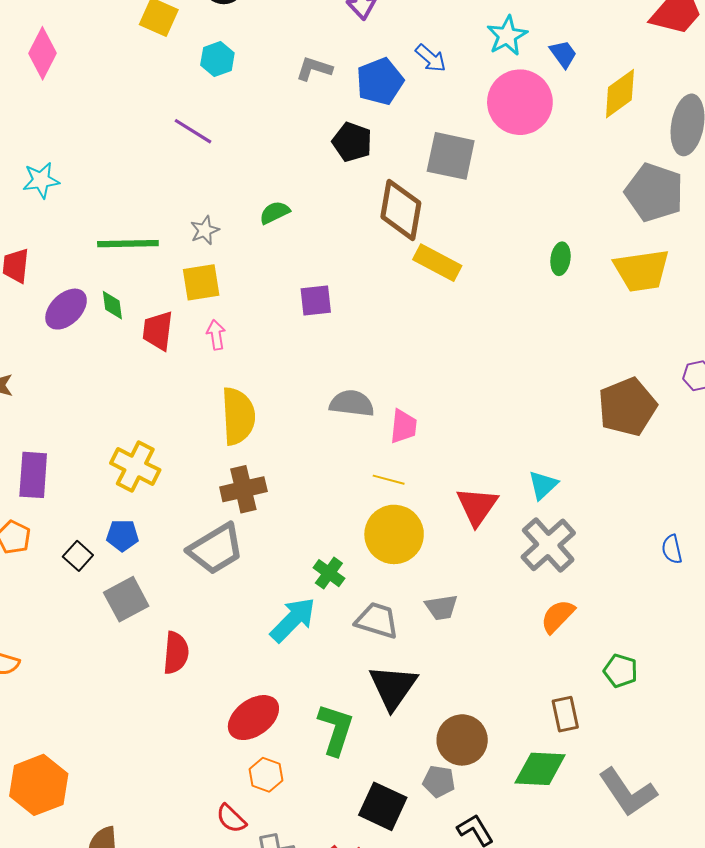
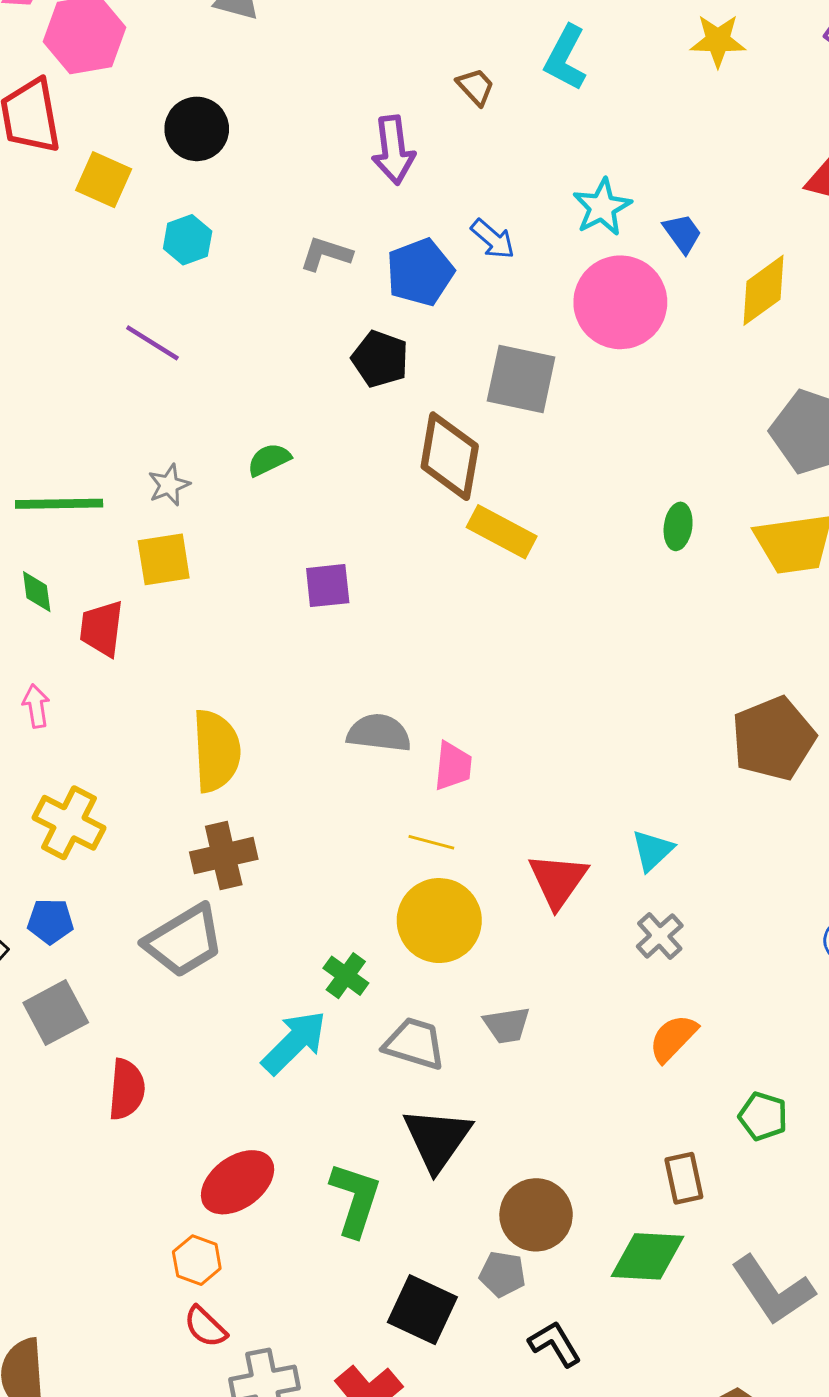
pink arrow: (216, 335) -> (36, 706), moved
gray cross: (548, 545) -> (660, 936), size x0.6
orange hexagon: (266, 775) -> (197, 1260), moved

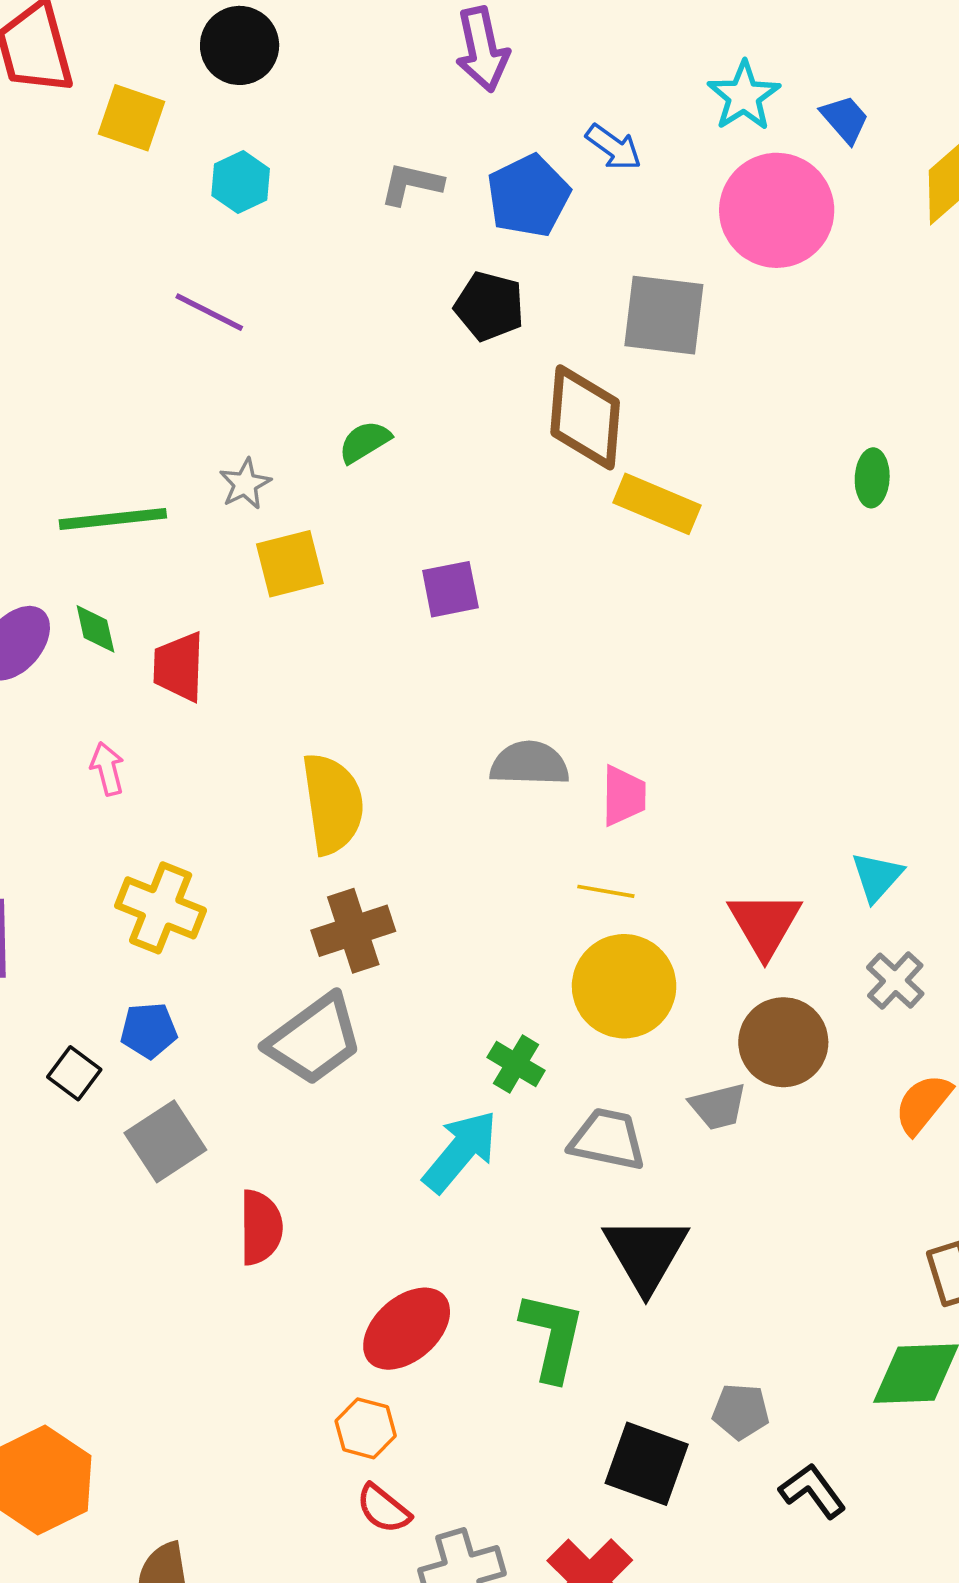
yellow square: (164, 559) -> (290, 564), moved
brown circle: (536, 1215) -> (783, 1042), moved

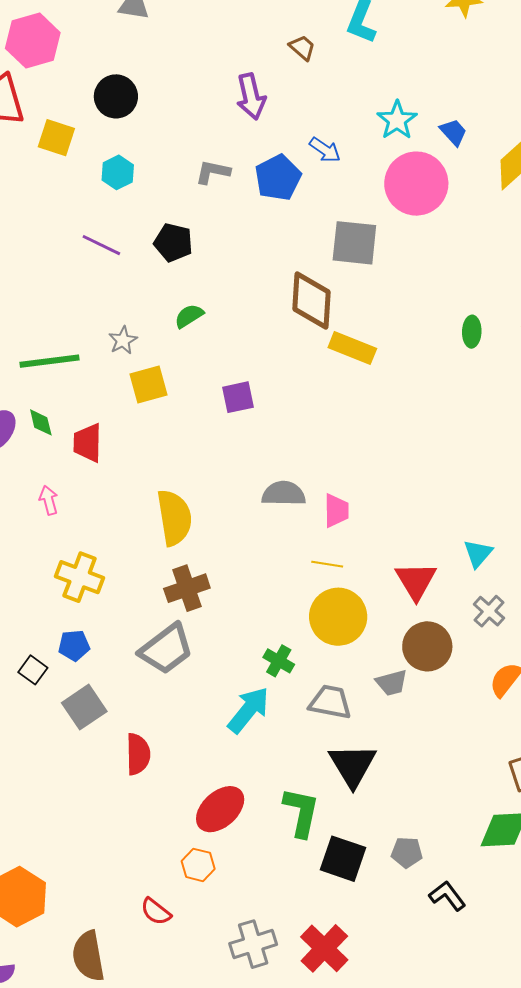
black pentagon: (489, 306) -> (173, 242), moved
black square: (647, 1464) -> (343, 859), moved
red semicircle: (383, 1509) -> (156, 912), moved

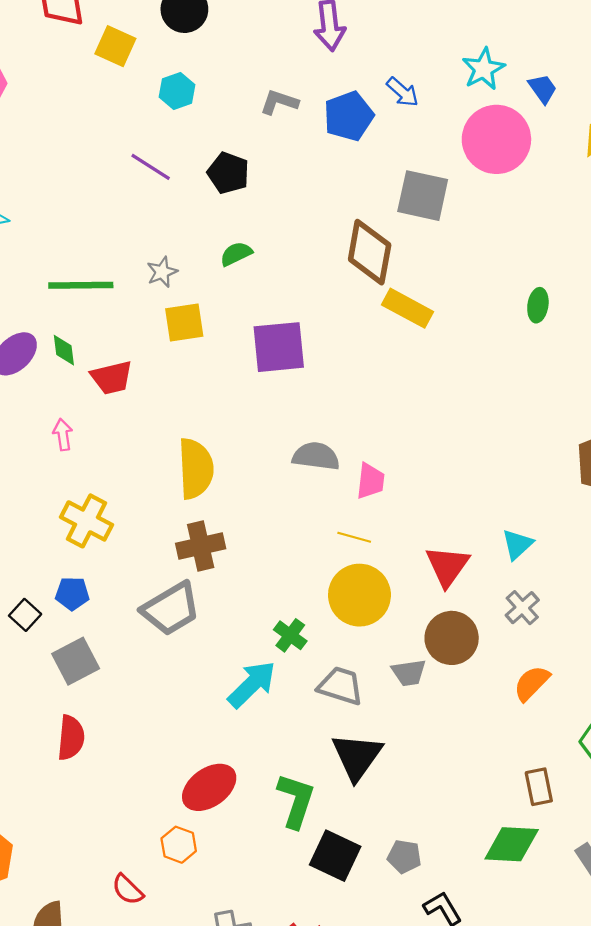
purple square: (238, 397) -> (279, 347), size x1.6
red trapezoid: (88, 443) -> (112, 378), turned -111
red semicircle: (138, 754) -> (71, 738), moved

